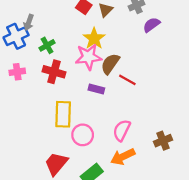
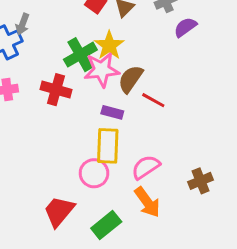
green cross: (47, 45) -> (80, 55), moved, size x1.5
yellow rectangle: (63, 114) -> (108, 146), moved
pink semicircle: (122, 130) -> (146, 167), turned 30
orange arrow: (123, 157) -> (147, 202), turned -100

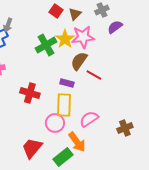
pink star: (102, 70) -> (83, 37), moved
red cross: (56, 90) -> (30, 93), moved
orange arrow: (147, 202) -> (77, 142), moved

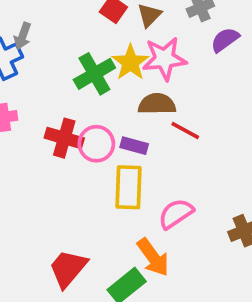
brown semicircle: (79, 61) -> (157, 104), turned 54
red cross: (30, 93) -> (64, 138), moved
pink circle: (55, 123) -> (96, 144), moved

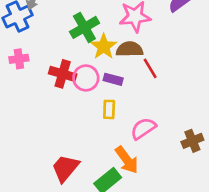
yellow star: (130, 62) -> (104, 47), moved
red line: (185, 131) -> (150, 68), turned 30
yellow rectangle: (129, 187) -> (109, 109), size x0.6

